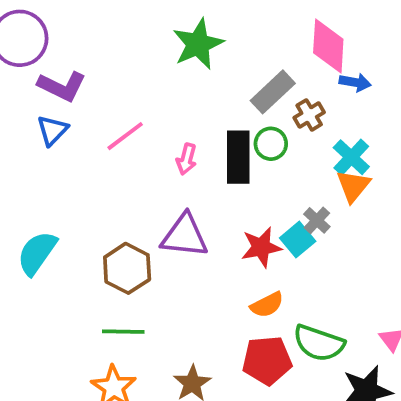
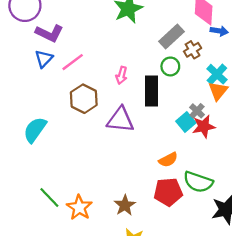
pink line: (125, 136) -> (73, 62), moved
black rectangle: (238, 157) -> (151, 91), moved
red star: (261, 247) -> (204, 126), moved
brown hexagon: (127, 268) -> (84, 99), moved
green line: (123, 332) -> (49, 197), moved, turned 45

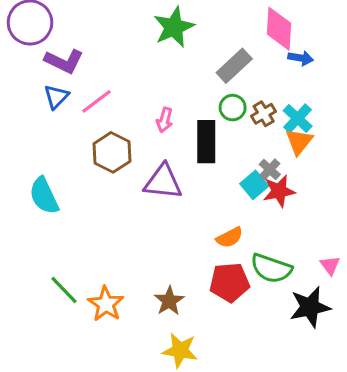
brown cross: (193, 50) -> (264, 114), moved
cyan semicircle: (35, 130) -> (44, 196), turned -60

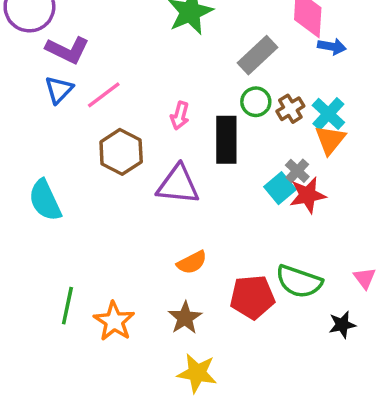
orange semicircle: (230, 237) -> (192, 262), moved
green line: (64, 290) -> (67, 306), turned 56
black star: (310, 307) -> (342, 325), size x0.6

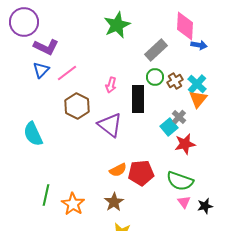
purple triangle: (178, 185) -> (110, 125), turned 32
red star: (308, 195) -> (185, 144), moved
pink triangle: (365, 278) -> (184, 202), moved
red pentagon: (252, 297) -> (141, 173), moved

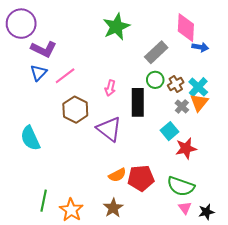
gray cross: (179, 117) -> (182, 106), moved

